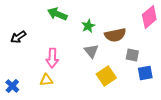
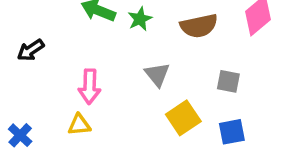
green star: (88, 26) -> (140, 19), moved
brown semicircle: (115, 35) -> (199, 26), moved
blue square: (145, 73) -> (232, 132), moved

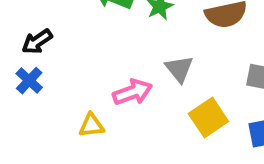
pink arrow: (90, 87) -> (132, 92), moved, turned -112
blue cross: (20, 135) -> (29, 81), moved

